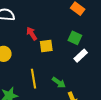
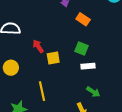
white rectangle: (81, 56) -> (88, 66), turned 40
green arrow: (59, 83) -> (93, 92), moved

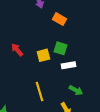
yellow square: (53, 58) -> (43, 55), moved
yellow line: (42, 91) -> (40, 91), moved

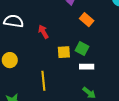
red arrow: (17, 50) -> (43, 32), moved
yellow line: (40, 91) -> (43, 81), moved

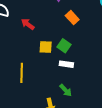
red arrow: (43, 32) -> (28, 24), turned -32

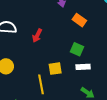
red arrow: (28, 24) -> (37, 36), turned -88
yellow square: (46, 47) -> (55, 69), moved

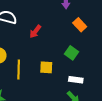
white rectangle: (83, 67) -> (76, 80), moved
yellow line: (41, 84) -> (19, 69), moved

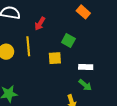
green square: (72, 53) -> (68, 40), moved
yellow line: (19, 69) -> (28, 46), moved

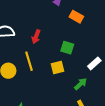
white rectangle: (86, 67) -> (94, 63), moved, turned -32
green arrow: (85, 85) -> (80, 84), moved, turned -72

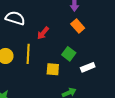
orange rectangle: (76, 17) -> (78, 26), moved
white rectangle: (94, 63) -> (88, 67), moved

